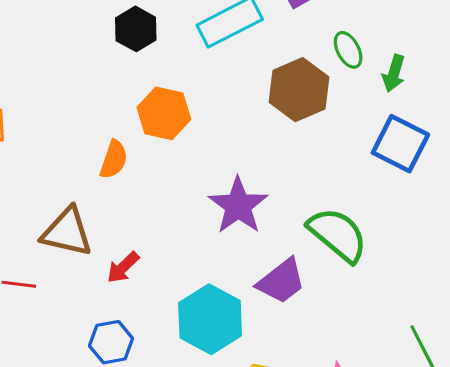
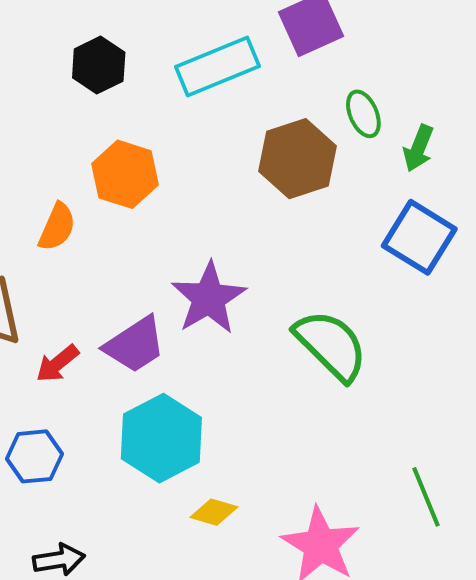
purple trapezoid: (281, 281) -> (135, 345), moved

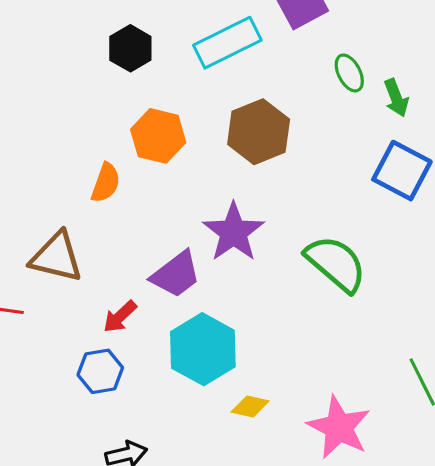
green arrow: (418, 148) -> (396, 98), turned -39
brown hexagon: (298, 159) -> (259, 132), moved
red arrow: (57, 364) -> (120, 317), moved

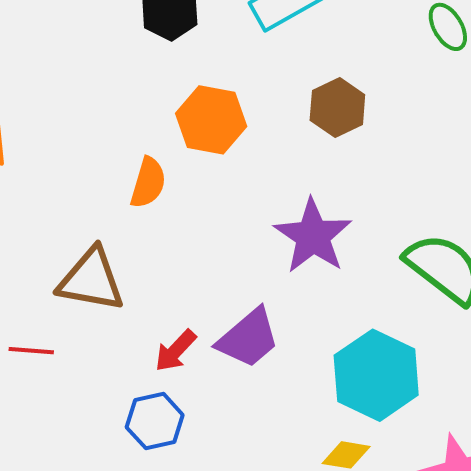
brown hexagon: (259, 132) -> (337, 108), size x0.7
purple trapezoid: (176, 274) -> (248, 338), moved
cyan hexagon: (203, 349) -> (376, 375), moved

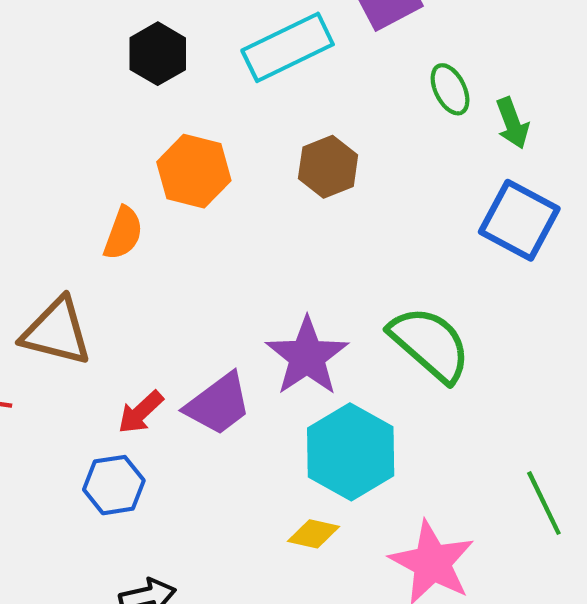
purple star: (313, 236) -> (307, 356), moved

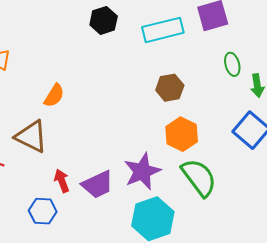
orange hexagon: (194, 171) -> (182, 134), moved
orange semicircle: (123, 233) -> (54, 96), moved
red arrow: (141, 412) -> (62, 181), turned 100

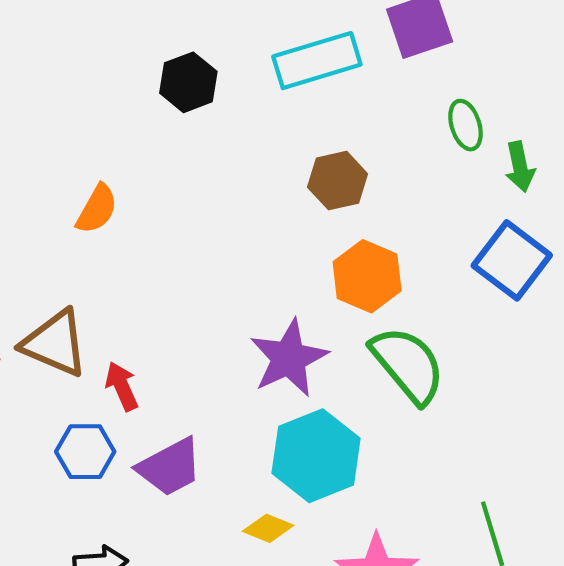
black hexagon: (104, 20) -> (188, 82), moved
brown triangle: (31, 136) -> (55, 343), moved
purple trapezoid: (98, 185) -> (170, 467), moved

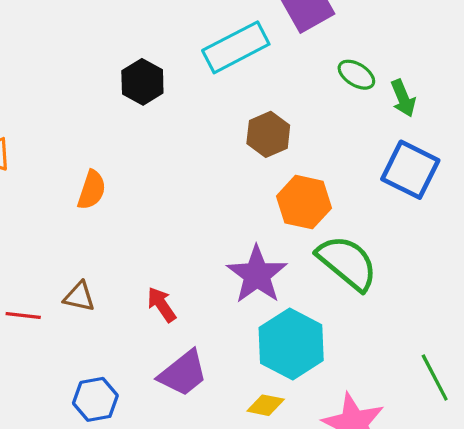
green ellipse: (466, 125) -> (356, 75), turned -30
brown triangle: (55, 343) -> (79, 297), size x0.6
red arrow: (122, 386) -> (162, 305), moved
blue hexagon: (85, 452) -> (95, 399), moved

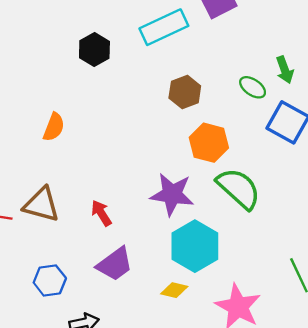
green ellipse: (356, 75) -> (253, 87), moved
purple star: (257, 275) -> (172, 194), turned -30
brown triangle: (79, 297) -> (41, 205), size x1.6

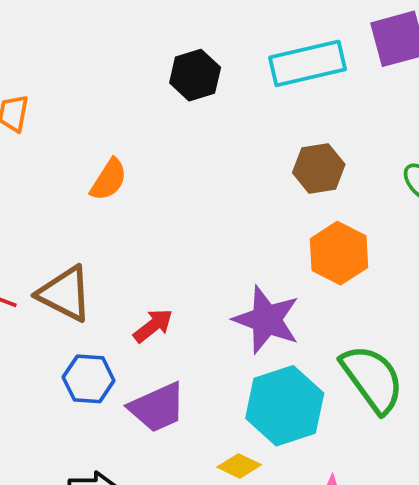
green semicircle: (239, 188) -> (372, 379), moved
red arrow: (101, 213) -> (153, 326), turned 72
blue hexagon: (50, 280) -> (89, 379), moved

